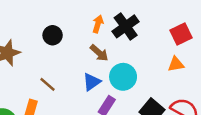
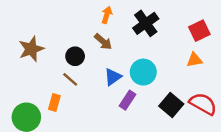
orange arrow: (98, 24) -> (107, 15), moved
black circle: (53, 35) -> (75, 56), moved
brown arrow: (99, 53) -> (103, 42), moved

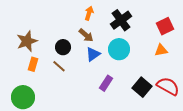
cyan circle: (143, 72) -> (119, 49), moved
blue triangle: (113, 77) -> (93, 54), moved
orange rectangle: (54, 103) -> (33, 64), moved

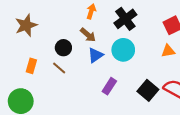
brown star: (27, 41) -> (26, 25), moved

